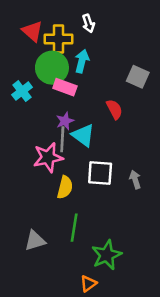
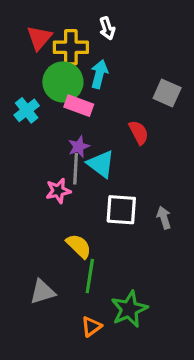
red triangle: (32, 31) -> (39, 38), turned 30
pink star: (48, 157) -> (58, 191), size x0.7
yellow semicircle: (65, 187) -> (79, 246), moved, turned -60
orange triangle: (88, 284) -> (91, 326), moved

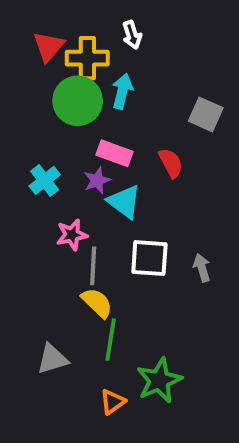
pink rectangle: (79, 106) -> (115, 153), moved
cyan cross: (27, 110) -> (45, 180), moved
gray line: (76, 169) -> (93, 266), moved

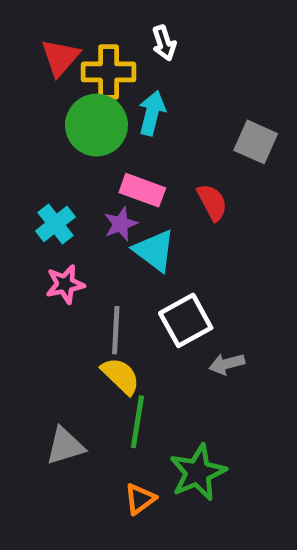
pink star: (72, 235) -> (65, 284), moved
white square: (149, 258) -> (186, 320), turned -33
gray arrow: (202, 268) -> (227, 364), moved, turned -88

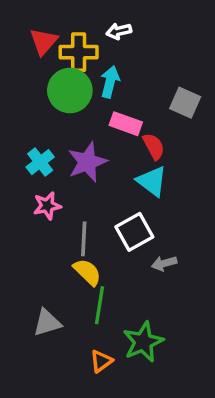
white arrow: (164, 43) -> (119, 31), turned 95
pink rectangle: (142, 190) -> (126, 124), moved
purple star: (121, 224) -> (87, 162), size x1.6
cyan triangle: (154, 250) -> (152, 181), moved

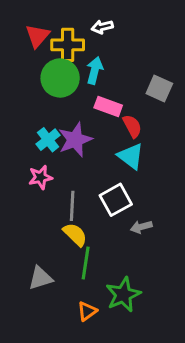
cyan cross: (40, 162) -> (48, 140), moved

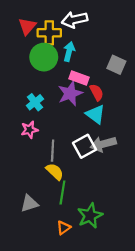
white arrow: (102, 27) -> (75, 20), size x1.6
purple star: (75, 140) -> (70, 93), moved
gray arrow: (141, 227) -> (103, 144), moved, size x1.6

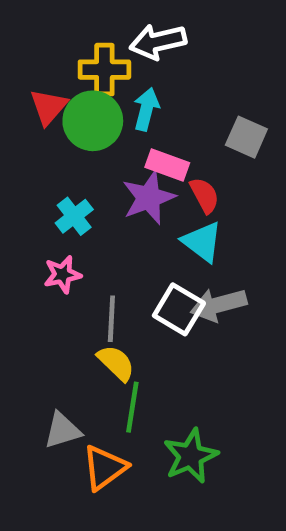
red triangle: (27, 26) -> (49, 107), moved
white square: (84, 146) -> (179, 309), turned -30
orange triangle: (64, 228) -> (104, 468), moved, size x1.5

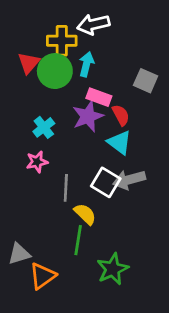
yellow semicircle: (116, 363) -> (85, 214), moved
gray triangle: (63, 430) -> (19, 254), moved
orange triangle: (104, 468) -> (42, 276), moved

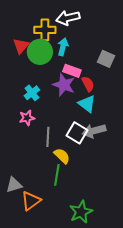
purple star: (88, 116) -> (64, 85), turned -30
green star: (113, 269) -> (81, 212), moved

